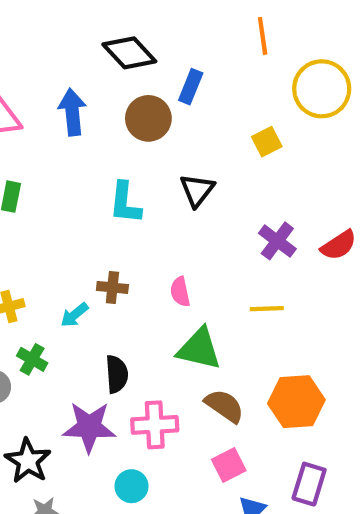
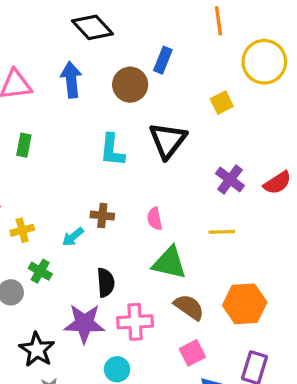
black diamond: (129, 53) -> (93, 27), moved
black triangle: (197, 190) -> (168, 140), size x1.4

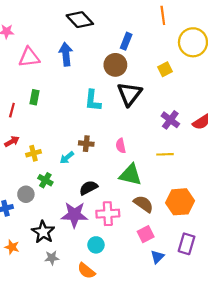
brown circle: (130, 85) -> (115, 65), moved
black semicircle: (106, 283) -> (88, 188), turned -114

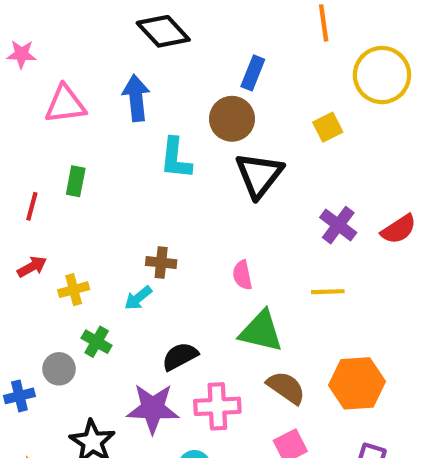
cyan L-shape: (93, 100) -> (176, 158), moved
brown cross: (86, 144) -> (161, 263), moved

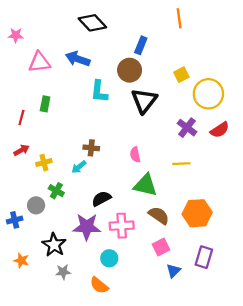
yellow circle: (382, 75) -> (208, 94), moved
blue arrow: (136, 98) -> (78, 59), turned -65

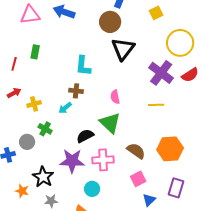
yellow square: (181, 75) -> (156, 13), moved
cyan L-shape: (99, 92) -> (83, 66), moved
purple cross: (187, 128) -> (161, 73), size x1.4
green triangle: (145, 185) -> (110, 123), moved, turned 30
orange star: (21, 261) -> (22, 191), moved

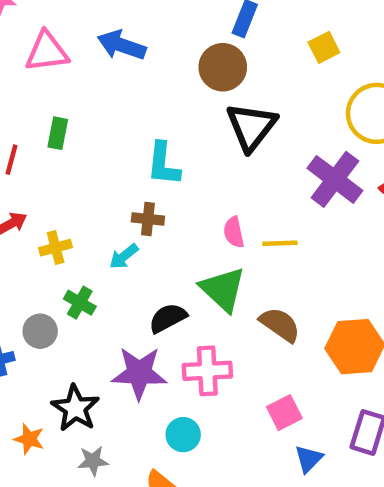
yellow line: (156, 105) -> (280, 243), moved
brown semicircle: (136, 151) -> (280, 325), moved

